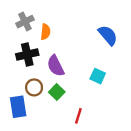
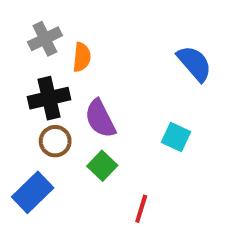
brown circle: (34, 87) -> (55, 141), moved
blue rectangle: (18, 107) -> (33, 192), turned 55

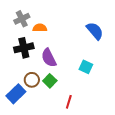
orange semicircle: (82, 57) -> (40, 28), turned -96
brown circle: (55, 141) -> (32, 80), moved

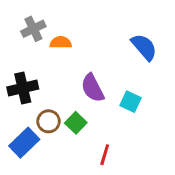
black cross: (24, 48) -> (23, 88), moved
purple semicircle: (49, 58) -> (93, 88), moved

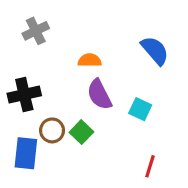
orange semicircle: (61, 42) -> (90, 60), moved
blue rectangle: (24, 143) -> (26, 153), turned -40
red line: (105, 155) -> (150, 166), moved

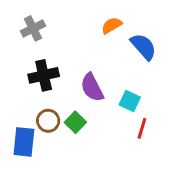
orange semicircle: (90, 60) -> (112, 25), moved, turned -30
black cross: (24, 95) -> (44, 75), moved
red line: (150, 166) -> (142, 128), moved

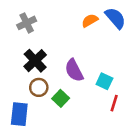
blue semicircle: (143, 47) -> (115, 18), moved
black cross: (44, 75) -> (35, 61), turned -30
brown circle: (48, 121) -> (39, 87), moved

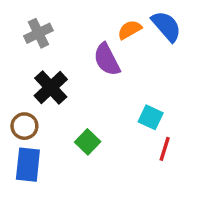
purple semicircle: (74, 70) -> (107, 59), moved
brown circle: (39, 87) -> (24, 126), moved

